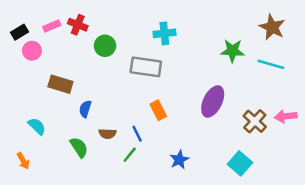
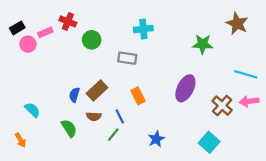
pink rectangle: (52, 26) -> (45, 32), moved
cyan line: (271, 64) -> (246, 74), moved
gray rectangle: (146, 67) -> (127, 58), size x0.7
brown rectangle: (60, 84) -> (97, 90), moved, turned -60

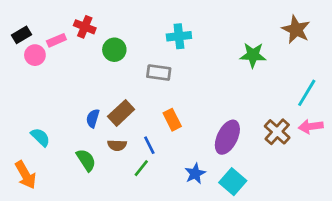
cyan line: (246, 74) -> (307, 93), turned -75
purple ellipse: (185, 88) -> (227, 137), moved
orange arrow: (20, 140) -> (26, 175), size x1.5
cyan square: (209, 142) -> (233, 182), moved

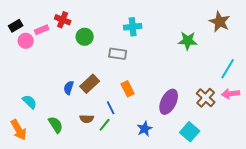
brown semicircle: (117, 145) -> (87, 119), moved
green semicircle: (86, 160) -> (56, 125), moved
cyan square: (233, 182) -> (190, 132), moved

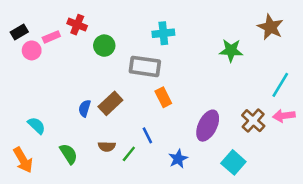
gray rectangle: (118, 54) -> (145, 66), size x1.4
orange rectangle: (128, 89) -> (163, 97), moved
blue line: (111, 108) -> (147, 135), moved

